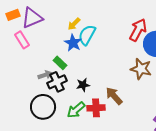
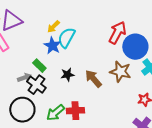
black cross: (57, 82) -> (36, 85), turned -30
black star: (83, 85) -> (67, 75), moved
brown arrow: (114, 96) -> (93, 79), moved

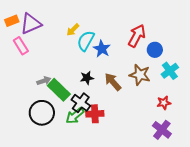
blue star: (52, 46) -> (102, 49), moved
blue circle: (135, 47) -> (155, 50), size x0.6
green rectangle: (39, 66) -> (59, 90), moved, size x1.6
black cross: (36, 85) -> (81, 103), moved

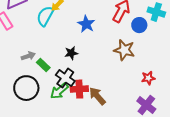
cyan semicircle: (86, 41) -> (45, 16), moved
cyan cross: (170, 71) -> (156, 12), moved, turned -36
brown arrow: (113, 82) -> (97, 96), moved
green rectangle: (59, 90) -> (43, 65), size x0.6

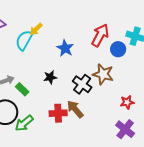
black cross: (65, 78) -> (82, 84), moved
green arrow: (59, 91) -> (24, 123), moved
brown arrow: (97, 96) -> (75, 109), moved

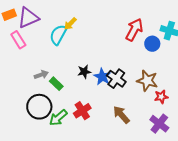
blue star: (65, 48) -> (102, 77), moved
brown star: (103, 74) -> (147, 81), moved
brown arrow: (75, 109) -> (121, 115), moved
red cross: (58, 113) -> (82, 111), moved, turned -30

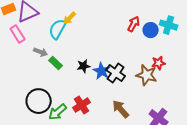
red arrow: (134, 30) -> (134, 24), size x0.7
blue circle: (152, 44) -> (151, 30), moved
gray arrow: (41, 75) -> (41, 52), moved, turned 40
green rectangle: (56, 84) -> (56, 63), moved
red star: (161, 97) -> (159, 63), moved

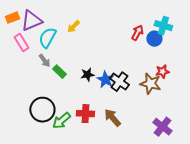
cyan cross: (169, 25) -> (163, 26), moved
cyan semicircle: (58, 29) -> (47, 38), moved
gray arrow: (41, 52) -> (44, 61), turned 32
red cross: (82, 105) -> (85, 114), turned 36
brown arrow: (121, 109) -> (112, 118), moved

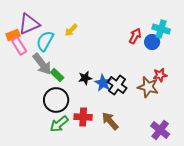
orange rectangle: (12, 18) -> (13, 35), moved
gray arrow: (44, 61) -> (42, 64), size x1.6
black circle: (42, 110) -> (56, 100), moved

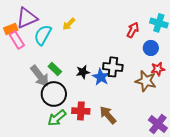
blue circle: (152, 42) -> (151, 48), moved
gray arrow: (42, 64) -> (40, 76), moved
black cross: (117, 85) -> (113, 67), moved, turned -30

